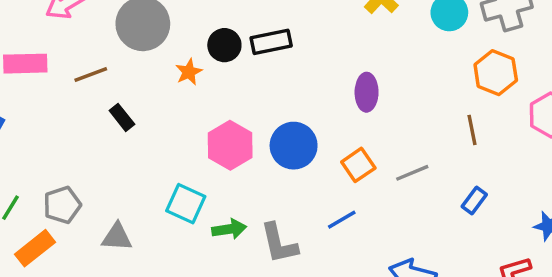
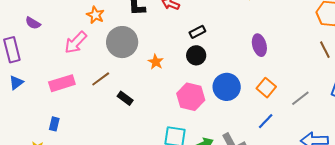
black rectangle: (271, 42) -> (197, 32), size x0.7
black circle: (224, 45) -> (196, 55), moved
gray line: (412, 173) -> (300, 98), moved

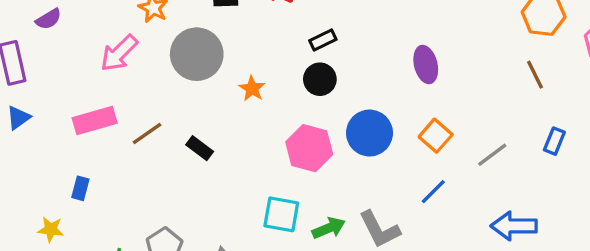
purple semicircle: (33, 23) -> (49, 19), turned -63
brown line: (101, 79) -> (147, 134), moved

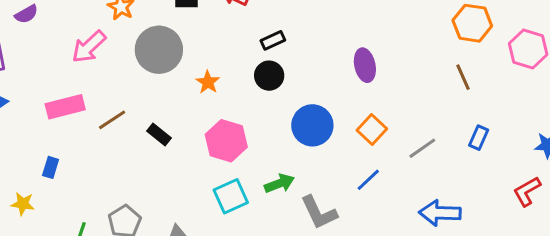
pink hexagon: (309, 148) -> (226, 141), moved
cyan square: (281, 214) -> (231, 196), turned -36
green arrow: (329, 228) -> (279, 183), moved

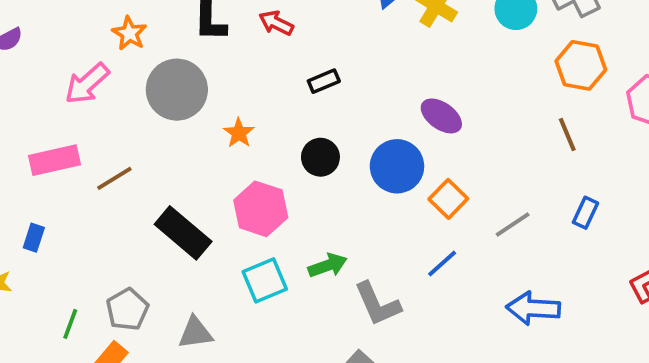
purple ellipse: (365, 65) -> (441, 116), turned -44
black circle: (269, 76) -> (320, 157), moved
blue circle: (312, 125) -> (397, 166), moved
black rectangle: (159, 134) -> (183, 233), moved, size x1.8

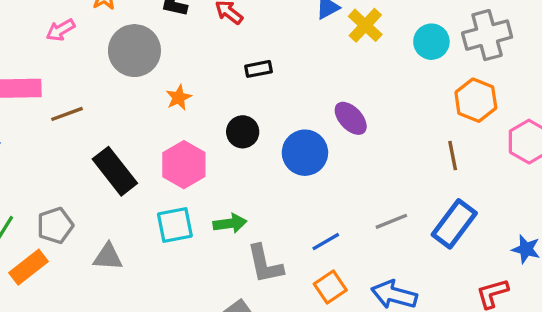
pink arrow: (87, 84) -> (61, 30), size x0.7
orange square: (448, 199) -> (330, 287), moved
blue rectangle: (585, 213) -> (454, 224), size x1.8

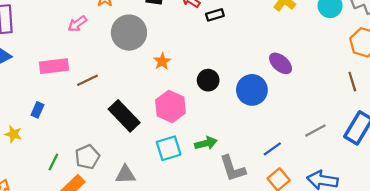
black rectangle: (259, 69) -> (215, 15), moved

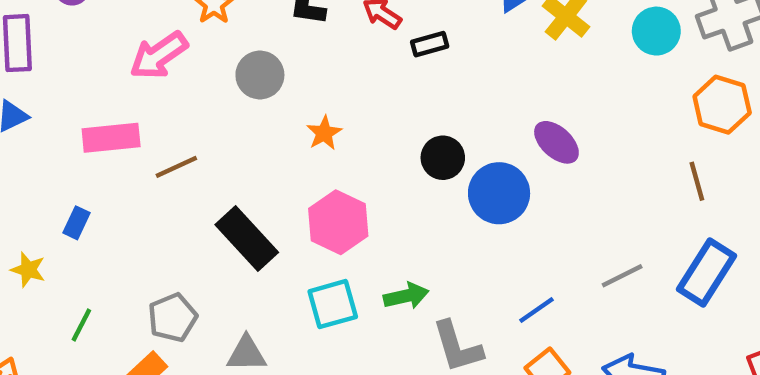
pink arrow: (77, 24) -> (159, 55), size x1.5
gray circle: (129, 33) -> (260, 75), size x0.7
black circle: (208, 80) -> (443, 158), moved
green line: (53, 162) -> (81, 325), moved

